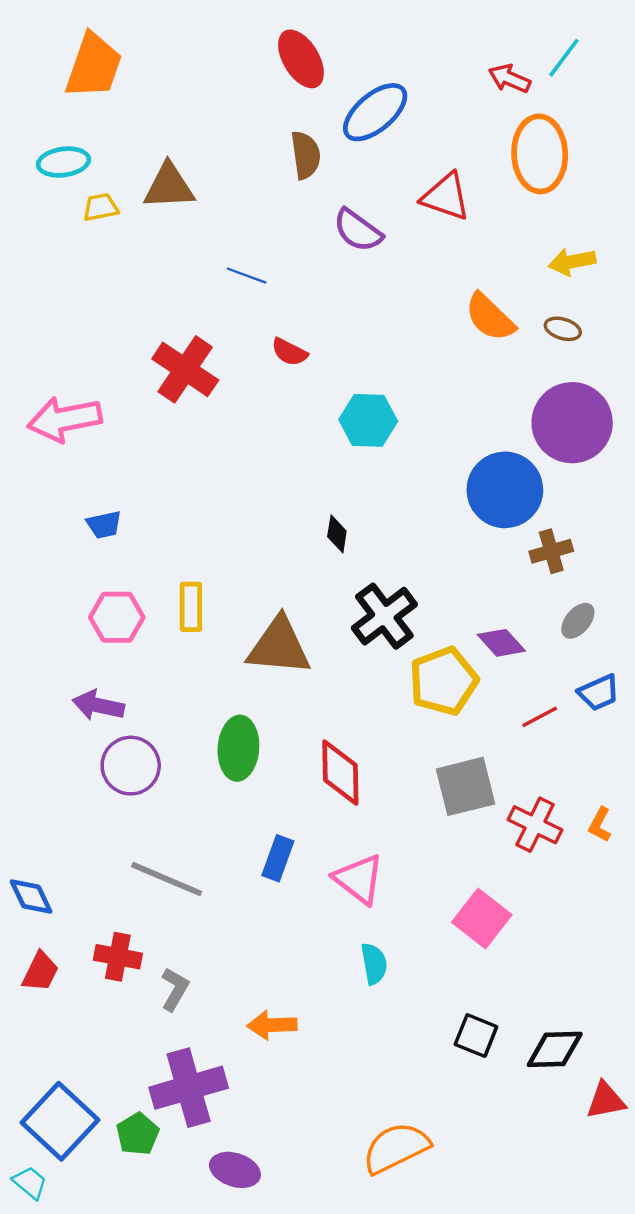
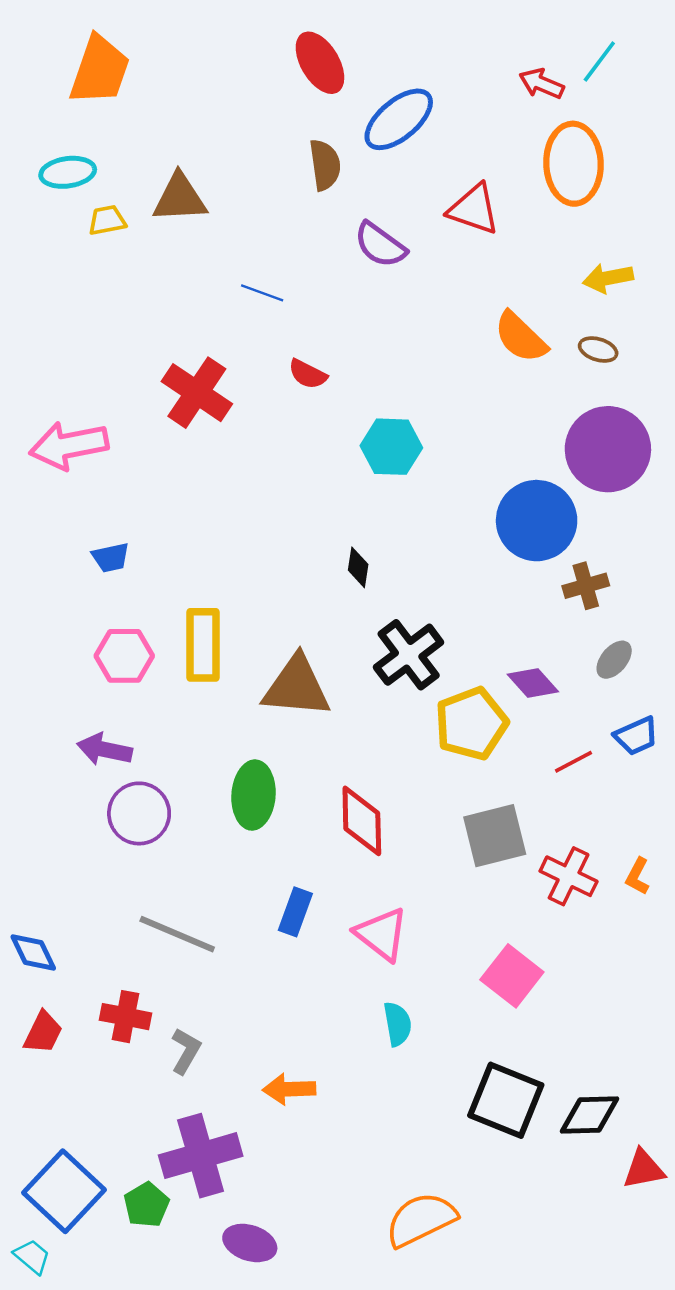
yellow rectangle: (191, 607) -> (203, 645), size x1.4
black square: (476, 1036) -> (506, 1100), size x1.6

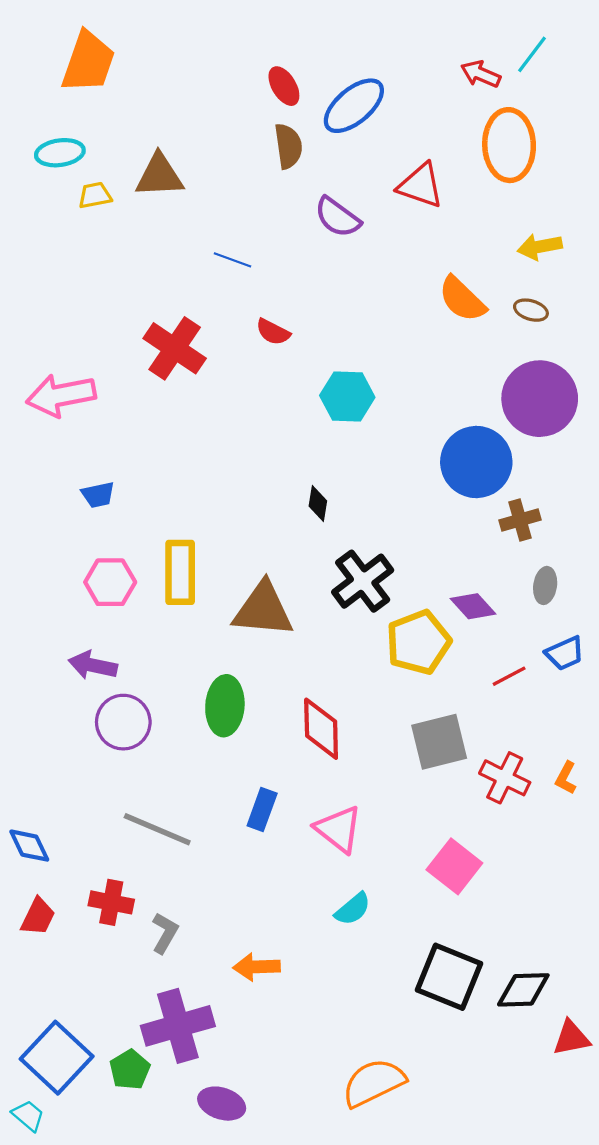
red ellipse: (320, 63) -> (284, 86), moved, size x0.7
gray ellipse: (614, 660) -> (545, 585), turned -32
cyan semicircle: (397, 1024) -> (353, 909), turned 60

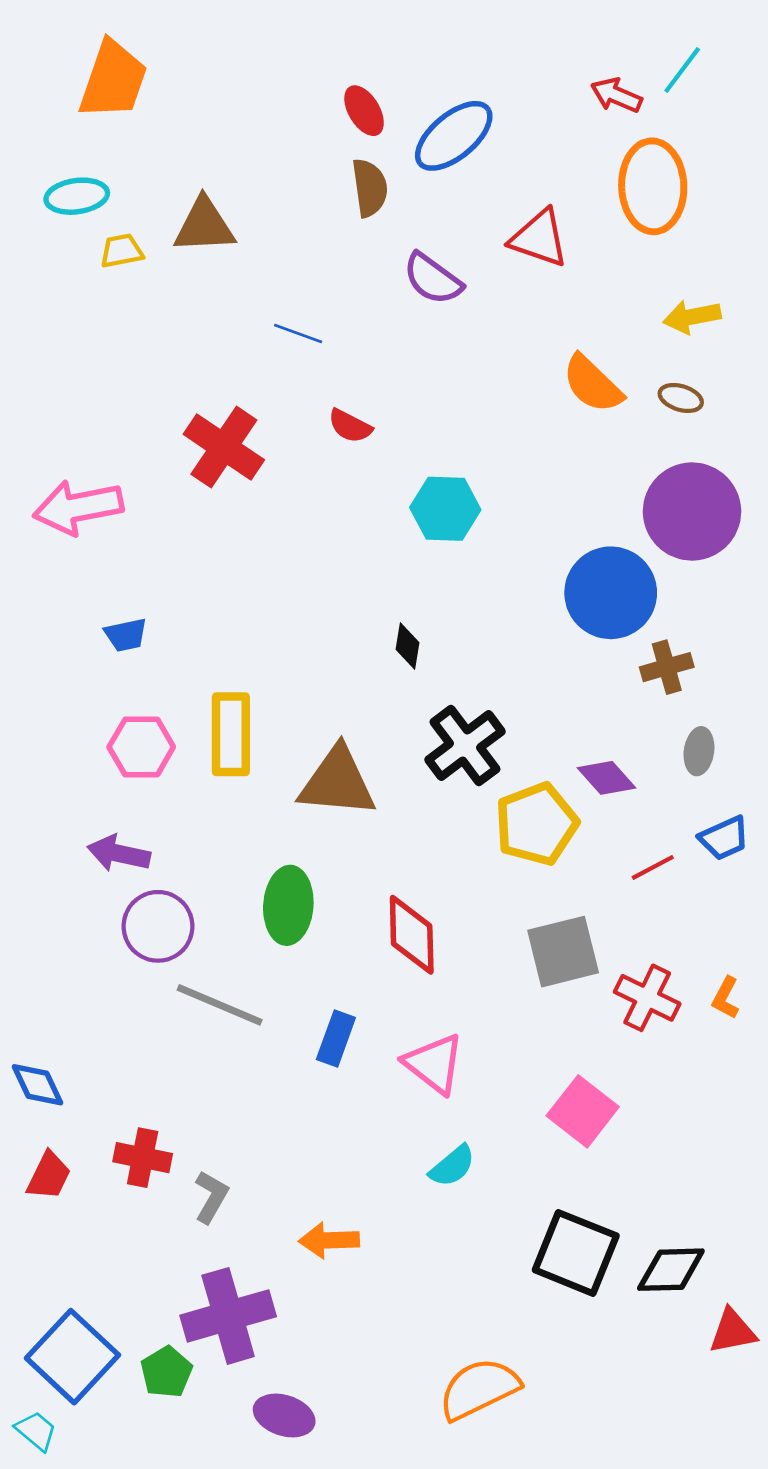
gray line: (157, 829) -> (220, 1005), moved

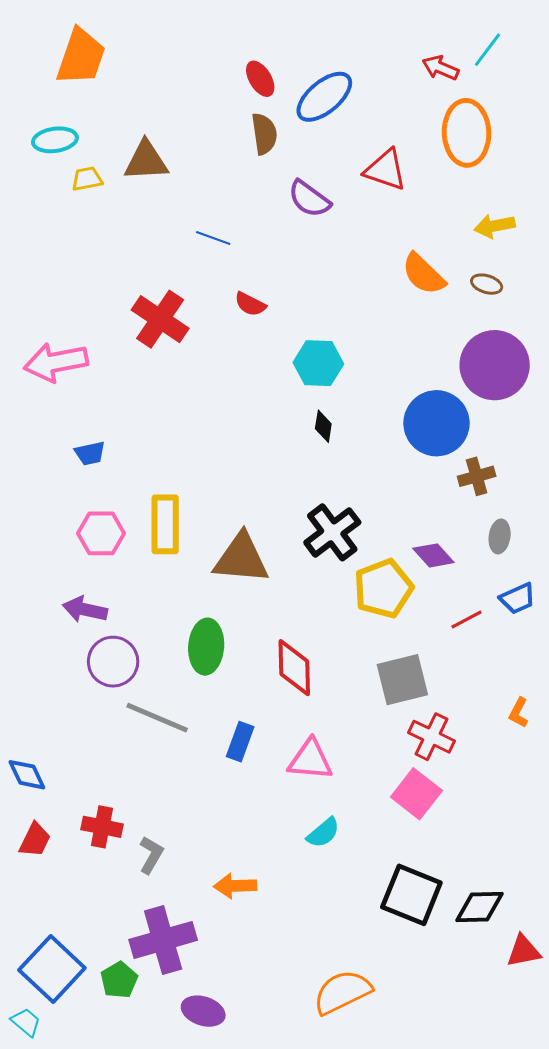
black diamond: (407, 646) -> (323, 426), moved
red cross: (647, 998) -> (431, 737), moved
pink triangle: (434, 1064) -> (310, 760), turned -33

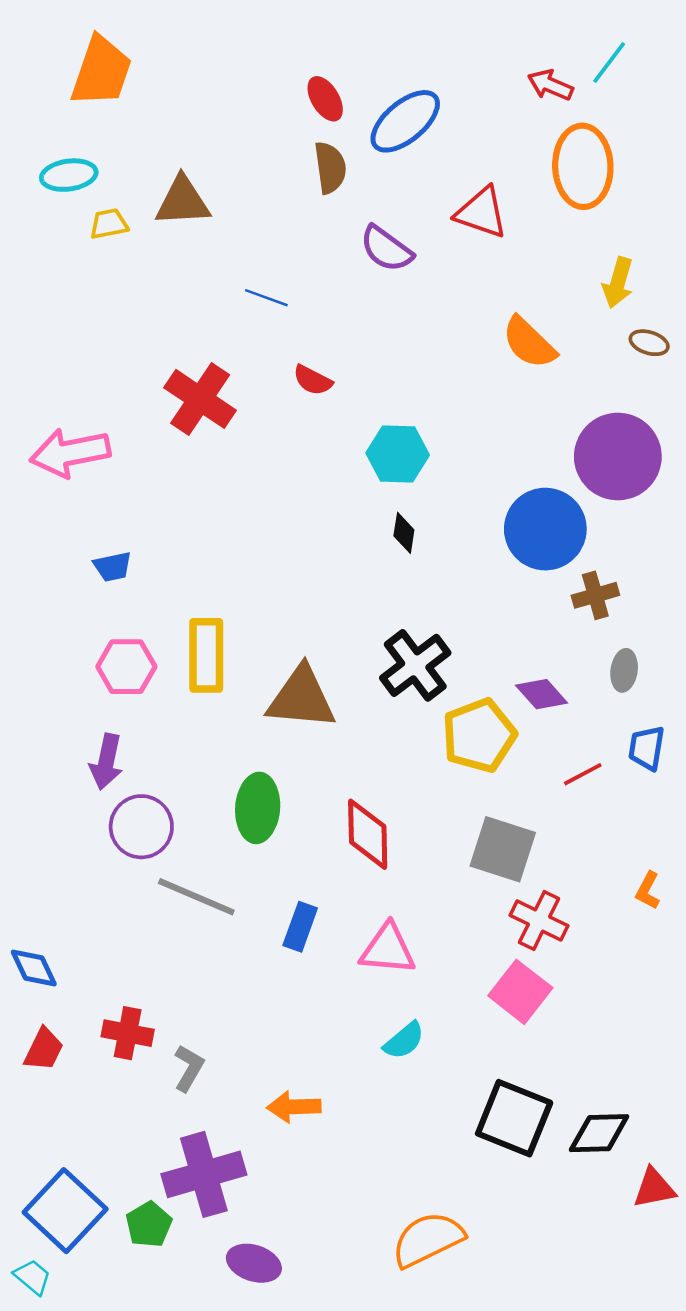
yellow arrow: (495, 226) -> (618, 283), turned -63
brown ellipse: (487, 284) -> (649, 343), moved
blue trapezoid: (518, 598) -> (647, 748), turned 123
purple arrow: (85, 610) -> (106, 762), turned -90
gray square: (402, 680) -> (503, 849), turned 32

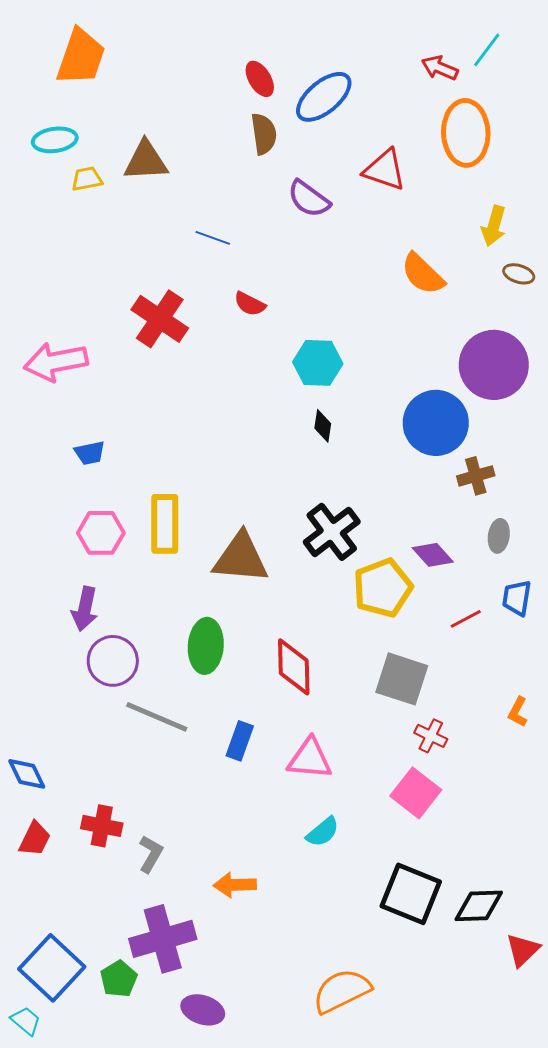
red cross: (539, 921) -> (431, 736), size x0.7
red triangle: (654, 1188) -> (523, 950), turned -33

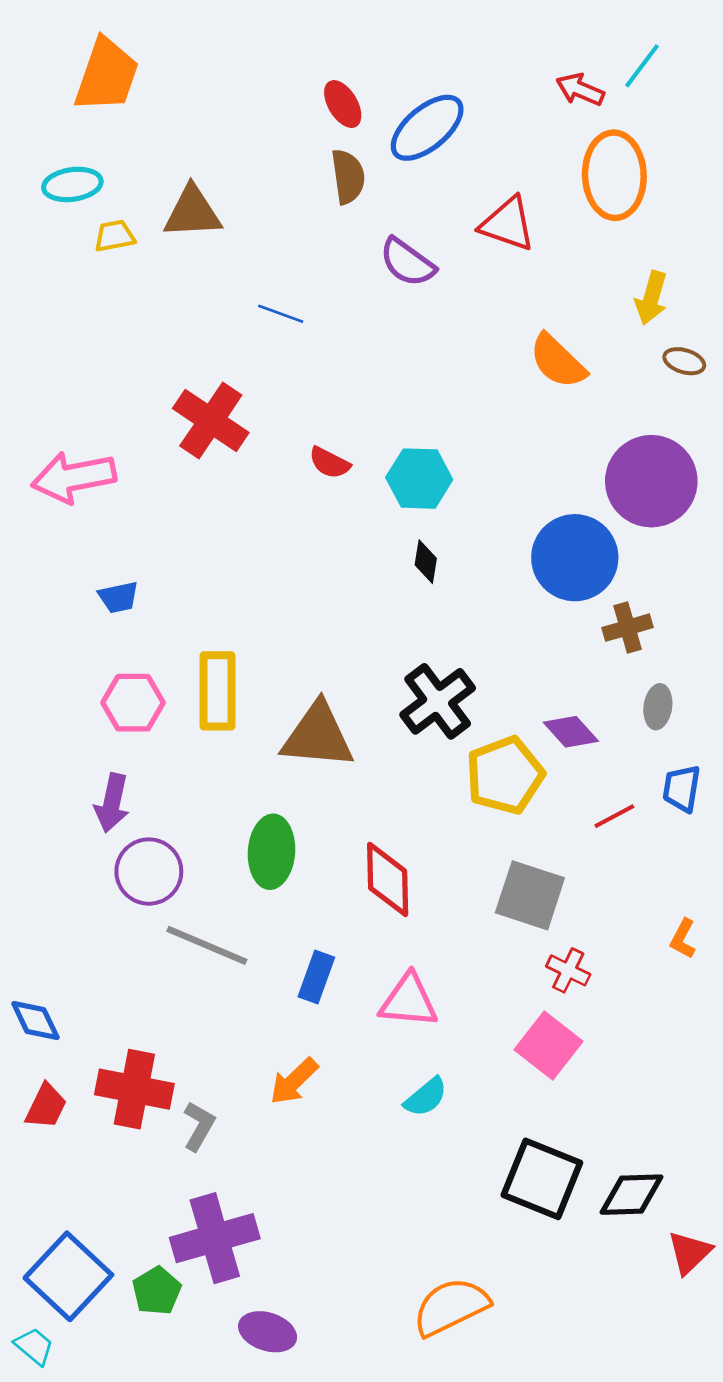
red semicircle: (250, 304) -> (330, 463), moved
red cross: (102, 826) -> (134, 1089), size x1.4
orange arrow: (235, 885) -> (294, 1081), moved, turned -42

